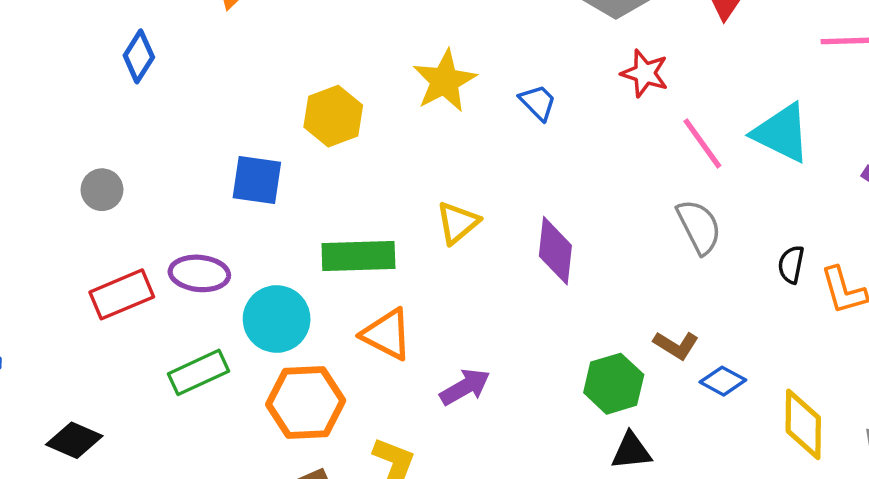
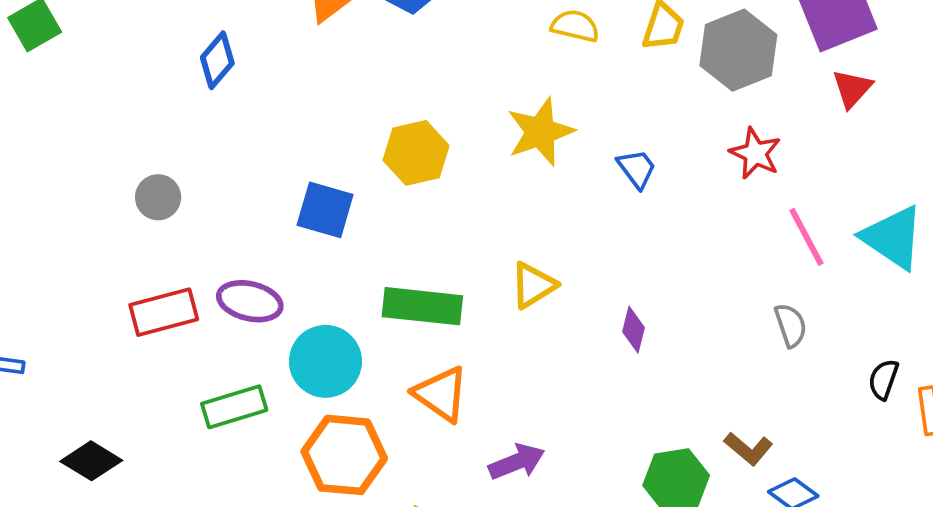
gray semicircle: (699, 227) -> (791, 325), size x0.7
purple diamond: (555, 251) -> (634, 330), size x0.6

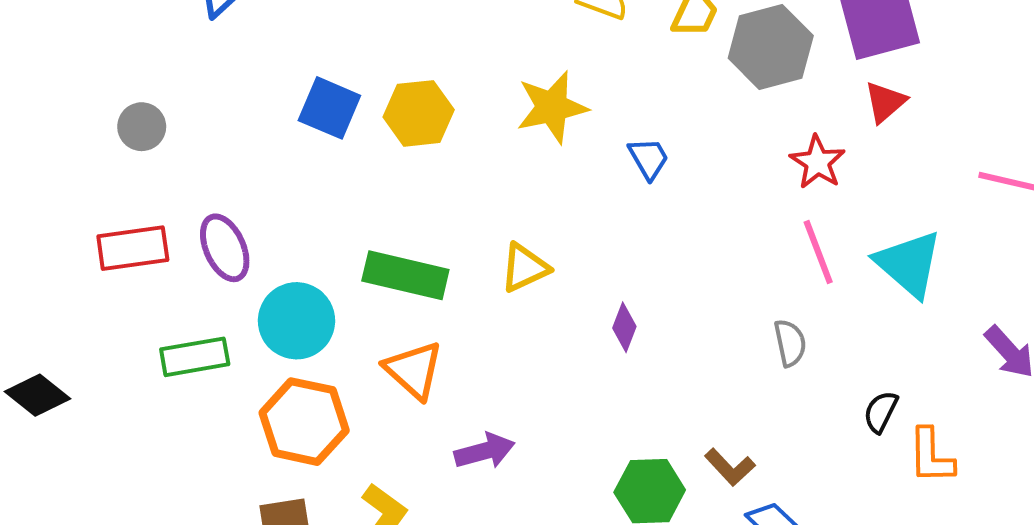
red star: (755, 153) -> (818, 162), moved
blue square: (325, 210) -> (329, 108), moved
purple ellipse: (250, 301) -> (225, 248), turned 46

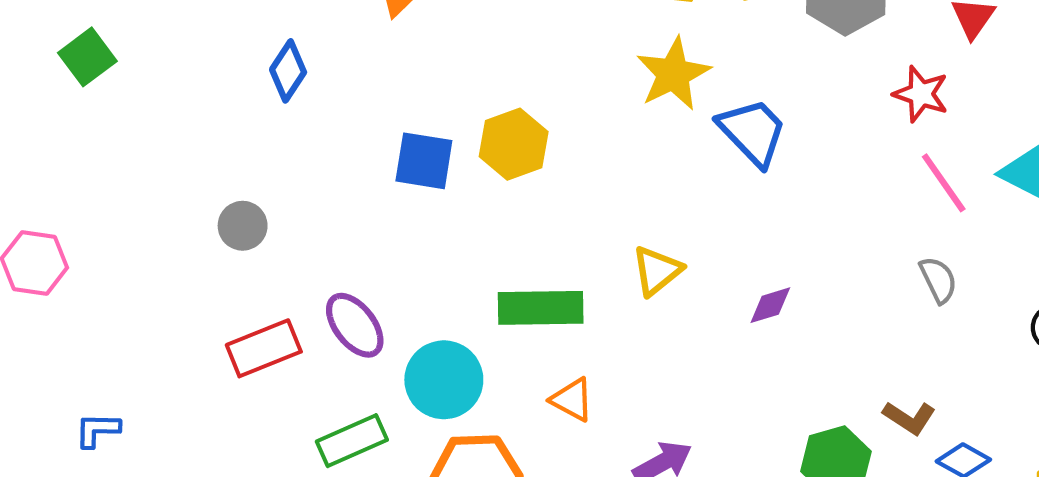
yellow star: (552, 107) -> (673, 74), moved
blue trapezoid: (649, 158) -> (753, 132), size x1.6
purple diamond: (624, 327) -> (770, 305), turned 66
orange triangle: (414, 370) -> (572, 400), size x0.7

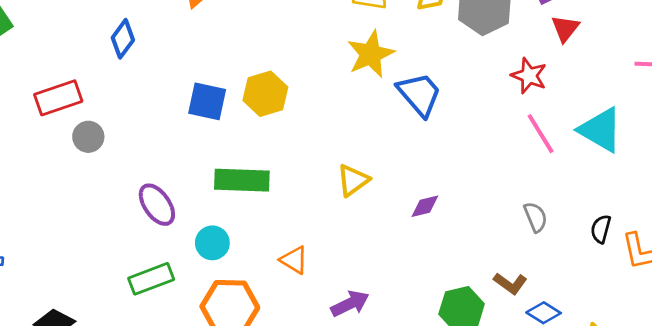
gray semicircle: (938, 280) -> (536, 217), moved
green rectangle: (541, 308) -> (242, 180), moved
red rectangle: (264, 348) -> (58, 98), moved
cyan circle: (444, 380) -> (212, 243), size x0.7

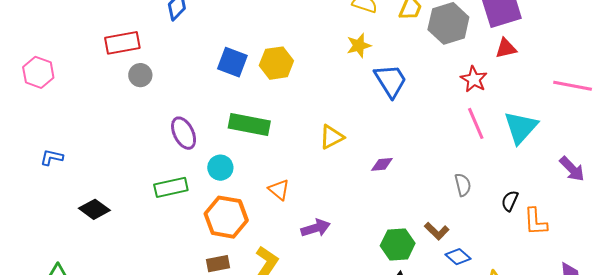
red triangle: (565, 28) -> (506, 48), turned 30
yellow star: (371, 54) -> (359, 46), size x0.7
cyan triangle: (601, 130) -> (521, 127), turned 33

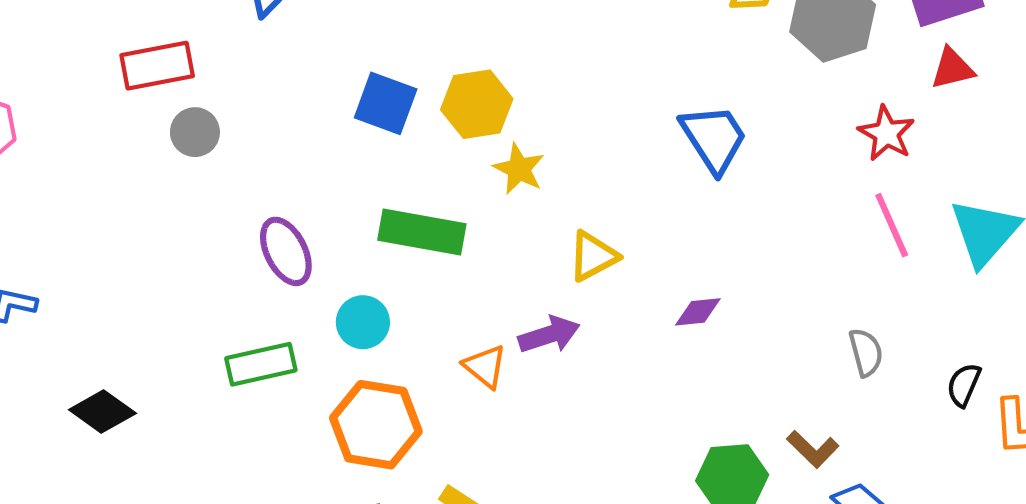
yellow star: (359, 46) -> (519, 169), moved, turned -30
purple arrow: (316, 228) -> (549, 335), moved

